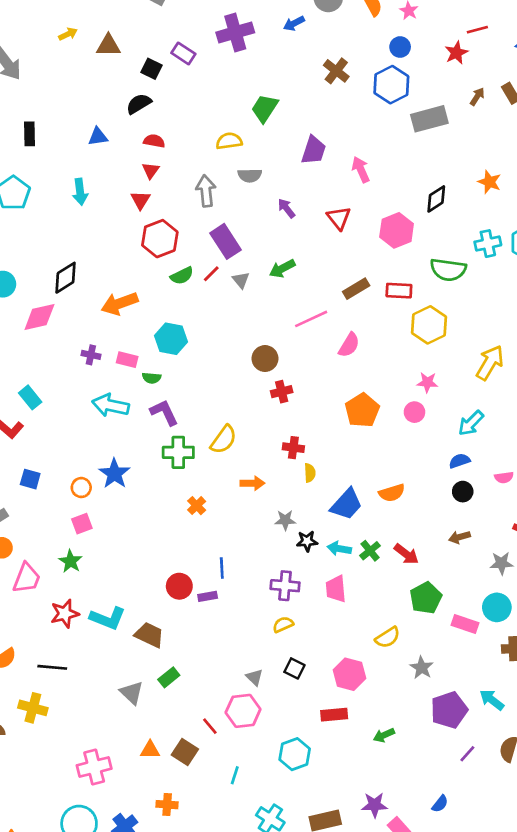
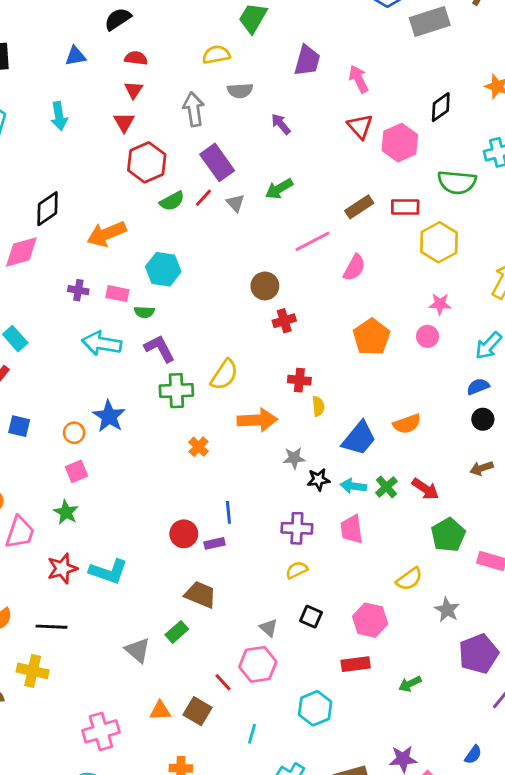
red triangle: (339, 218) -> (360, 126), moved
orange arrow: (252, 483) -> (257, 420), size x1.5
brown trapezoid: (149, 635) -> (200, 595), moved

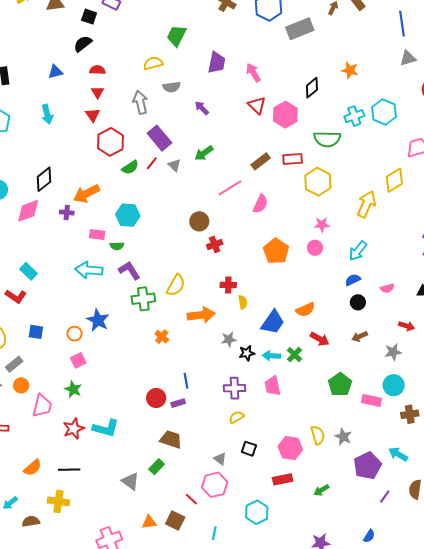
purple cross: (78, 290) -> (67, 213), moved
red arrow: (425, 489) -> (320, 339), moved
yellow semicircle: (409, 579) -> (318, 435), moved, turned -66

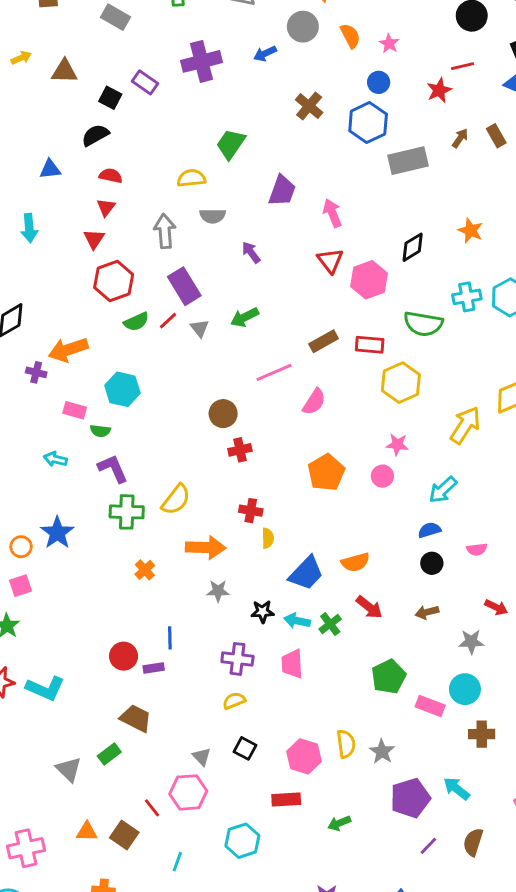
cyan arrow: (89, 270) -> (55, 459), size x0.6
gray star: (229, 339) -> (218, 591), moved

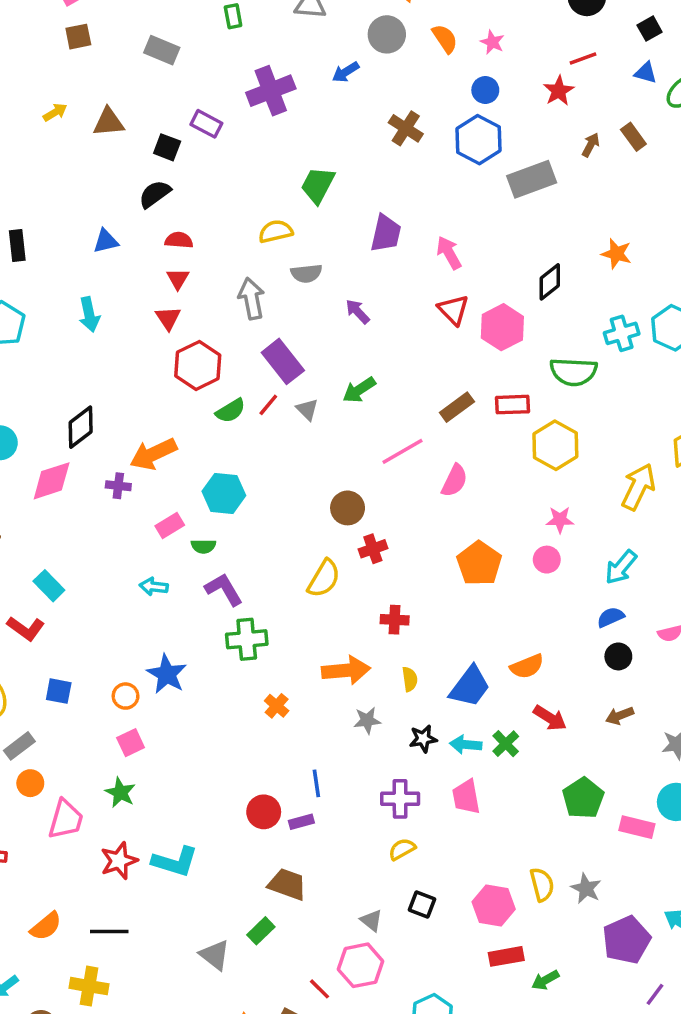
pink rectangle: (75, 410) -> (170, 526), turned -40
yellow semicircle: (176, 500) -> (324, 579), moved
yellow semicircle: (268, 538) -> (410, 679), moved
red rectangle: (286, 799) -> (506, 956), moved

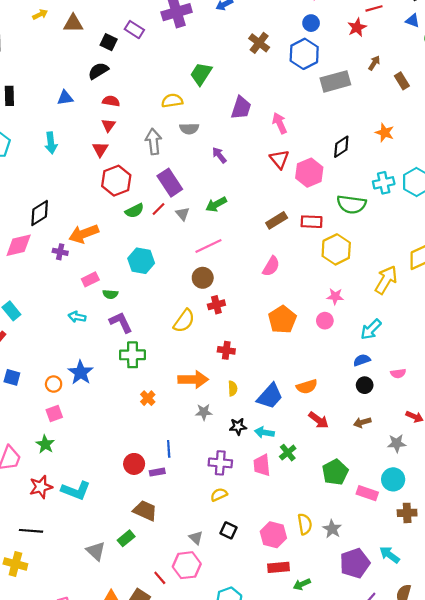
brown rectangle: (633, 137) -> (402, 81), moved
pink line: (402, 451) -> (208, 246), moved
cyan hexagon: (224, 493) -> (141, 261), moved
green cross: (506, 744) -> (288, 453), moved

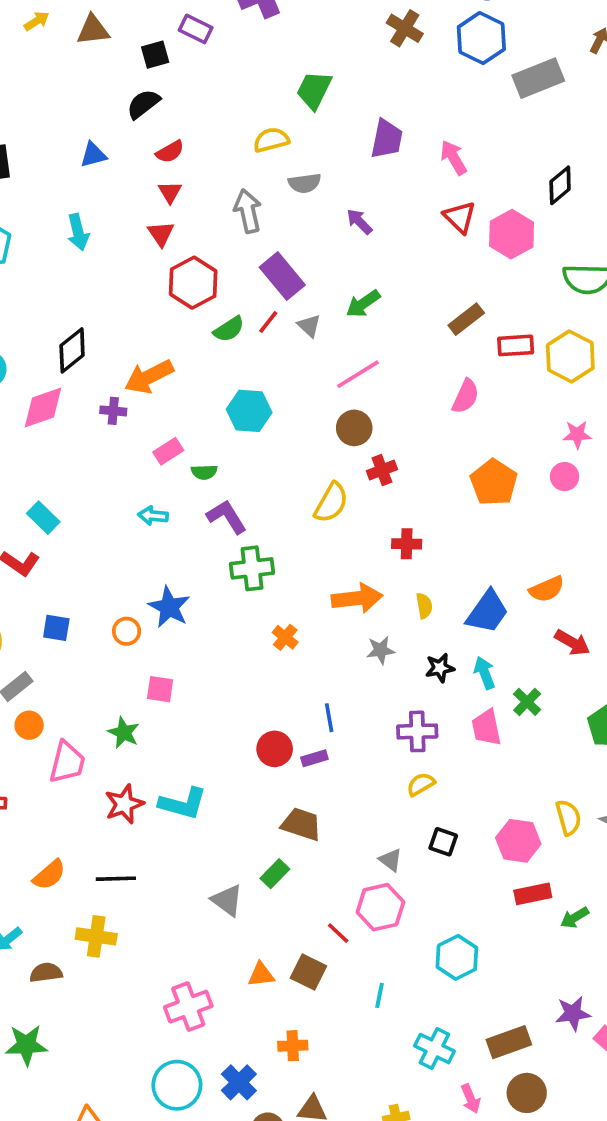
black square: (109, 42) -> (155, 55), turned -35
red semicircle: (111, 101) -> (170, 152), turned 147
red rectangle: (312, 222) -> (516, 345), moved
pink square: (54, 413) -> (160, 689), moved, turned 35
cyan arrow: (264, 432) -> (485, 673), turned 66

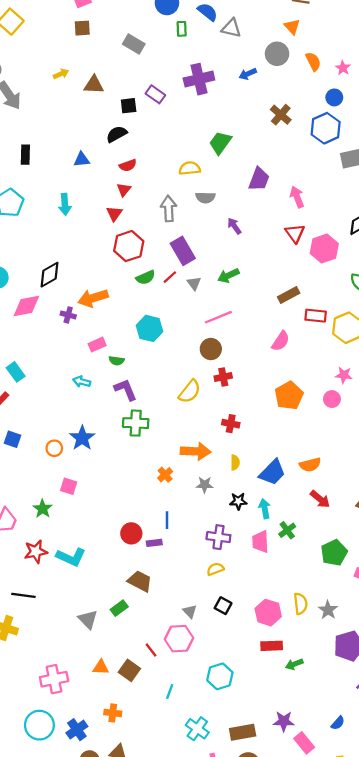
orange cross: (285, 637) -> (165, 475), moved

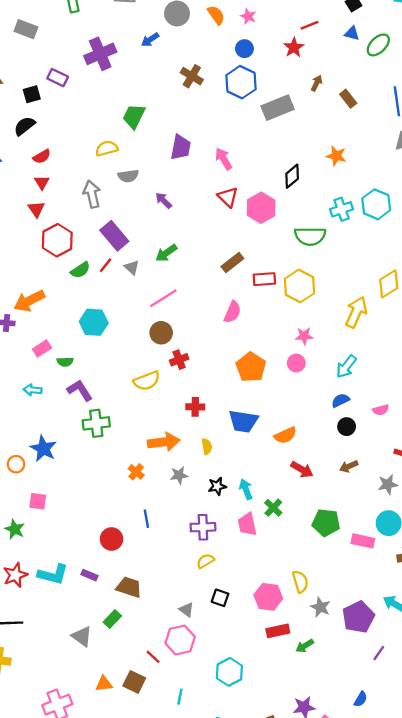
yellow semicircle: (190, 391) -> (147, 381), turned 40
blue trapezoid: (272, 472) -> (243, 421), moved, turned 64
purple rectangle: (154, 543) -> (90, 575), moved, turned 40
green pentagon: (334, 553) -> (326, 523), turned -30
gray star: (328, 610) -> (320, 607), moved

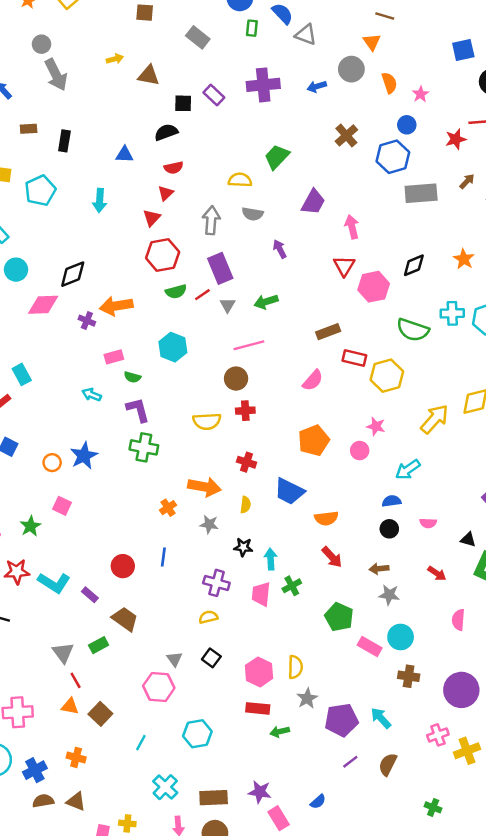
gray star: (388, 484) -> (389, 595), moved
red line: (153, 657) -> (76, 680), moved

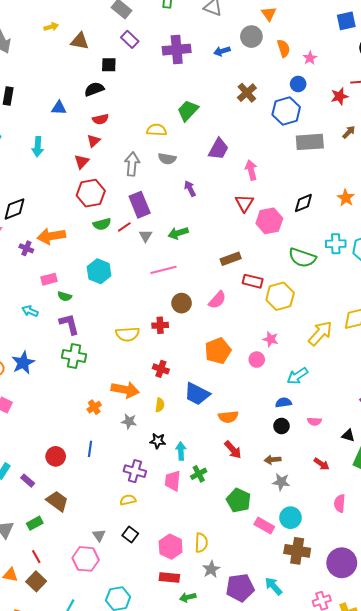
purple rectangle: (214, 95) -> (130, 39), moved
brown circle: (236, 379) -> (182, 303), moved
brown cross: (409, 676) -> (297, 551), size x1.4
red line: (76, 680) -> (36, 557), moved

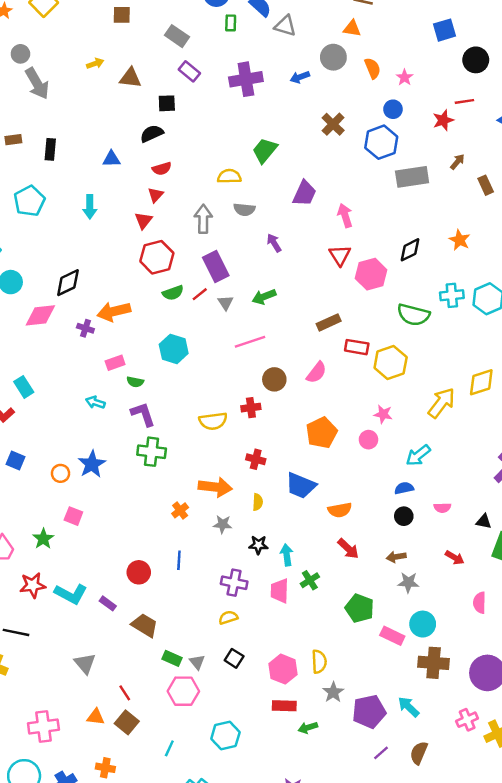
orange triangle: (269, 14) -> (352, 28), turned -42
green rectangle: (35, 523) -> (172, 658), moved, turned 56

